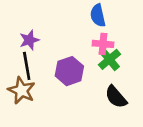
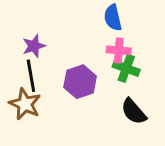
green cross: (109, 59) -> (126, 68), turned -30

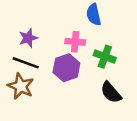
pink cross: (119, 50) -> (75, 42), moved
black line: (31, 76) -> (26, 63), turned -60

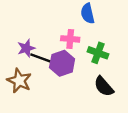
purple star: (28, 38) -> (26, 48), moved
black line: (26, 63) -> (42, 59), moved

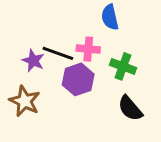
purple star: (26, 48) -> (33, 61), turned -30
black line: (42, 59) -> (58, 53), moved

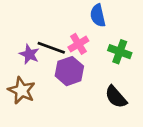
pink cross: (88, 49) -> (78, 44), turned -36
green cross: (123, 66) -> (120, 52), moved

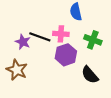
pink cross: (78, 44) -> (61, 34), turned 35
purple hexagon: (69, 71) -> (66, 55), moved

